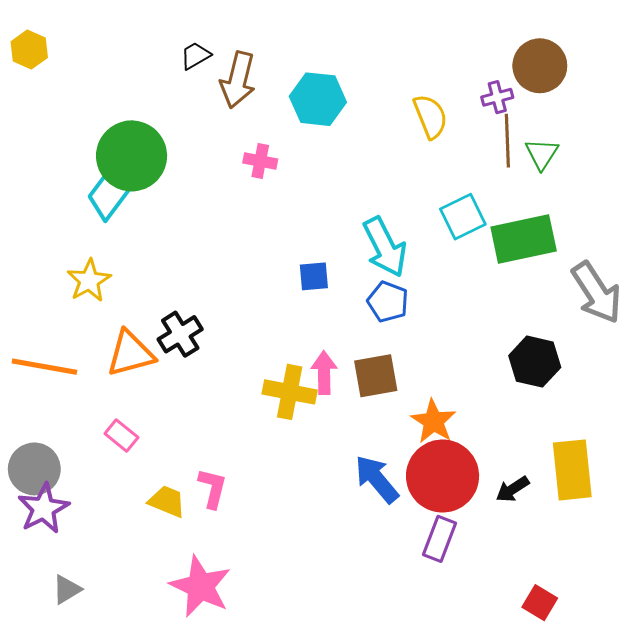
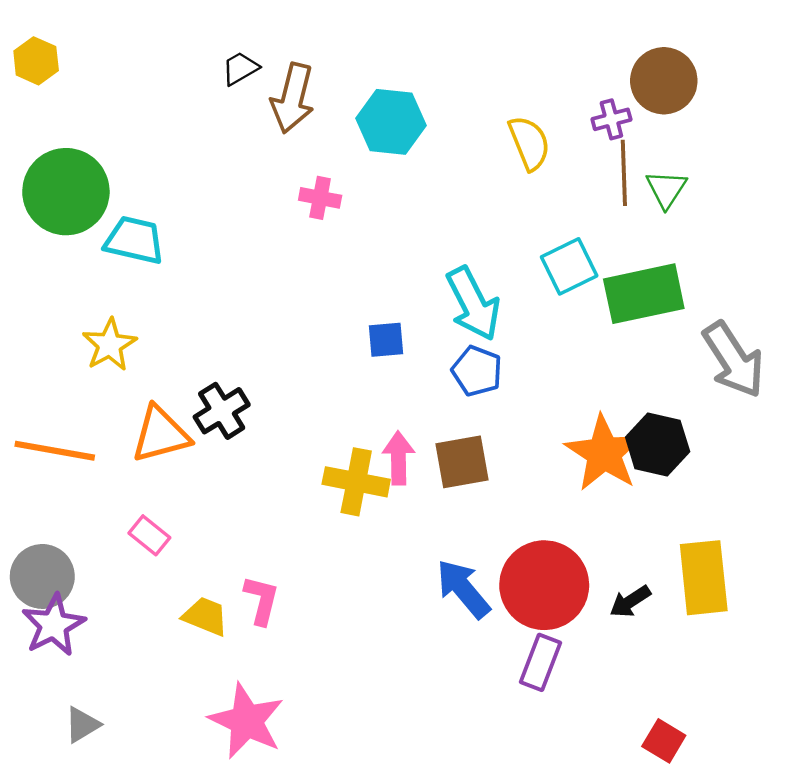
green circle: (132, 156) -> (66, 192), moved
cyan trapezoid: (109, 195) -> (134, 240), turned 66
orange star: (433, 421) -> (604, 453), moved, size x1.4

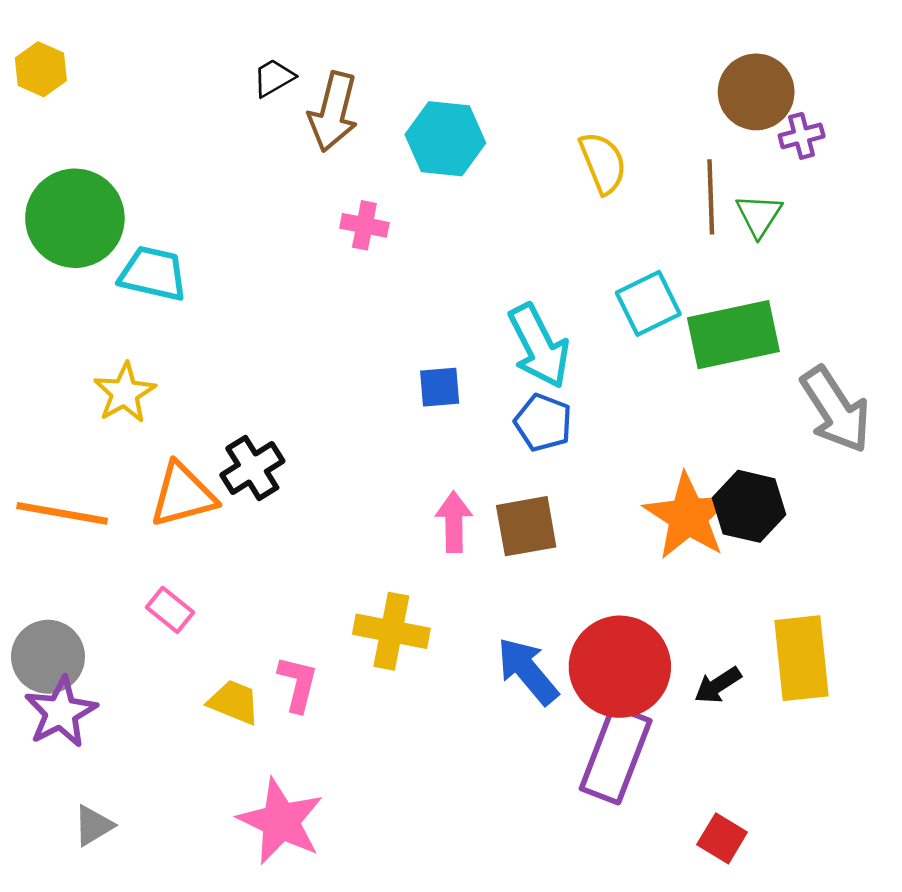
purple cross: (611, 119) -> (802, 136), moved
yellow cross: (356, 482) -> (391, 631), moved
purple rectangle: (540, 662) -> (616, 755), size x1.5
red square: (664, 741) -> (722, 838), moved

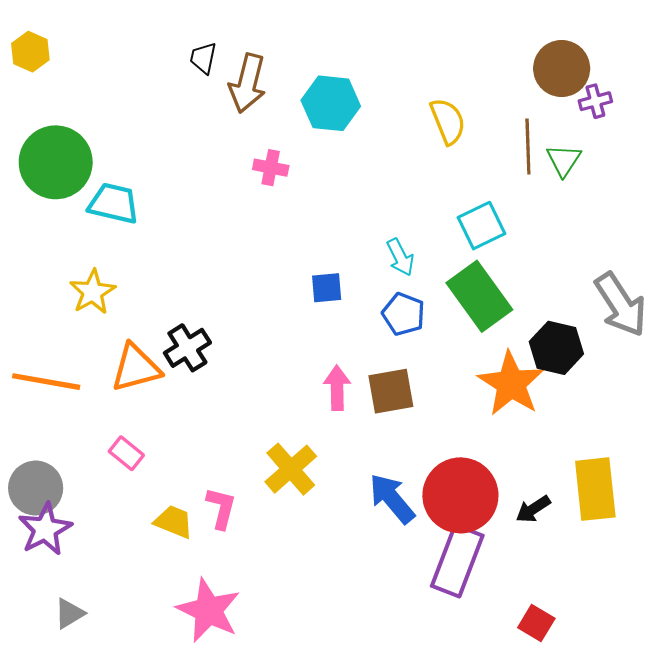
black trapezoid: (274, 78) -> (203, 58), turned -48
green rectangle: (733, 335) -> (479, 296), moved, turned 66
cyan arrow: (539, 346) -> (400, 257), size x0.6
black hexagon: (749, 506) -> (556, 348), moved
yellow cross: (391, 631) -> (291, 469), turned 38

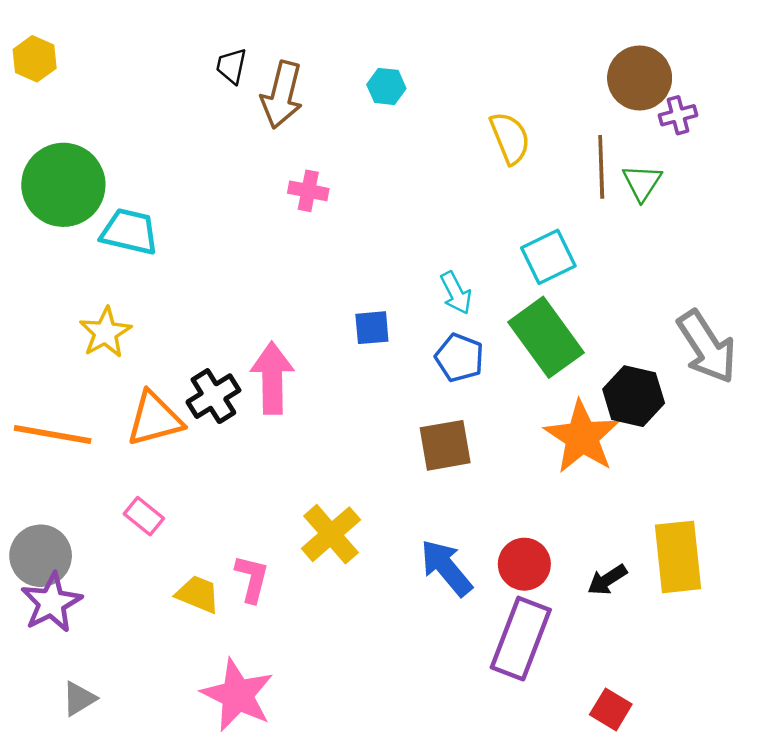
cyan hexagon: (331, 103) -> (386, 86), moved, size x0.6
pink arrow: (337, 388) -> (272, 378), moved, size x1.4
red circle: (460, 495) -> (524, 564), size x0.6

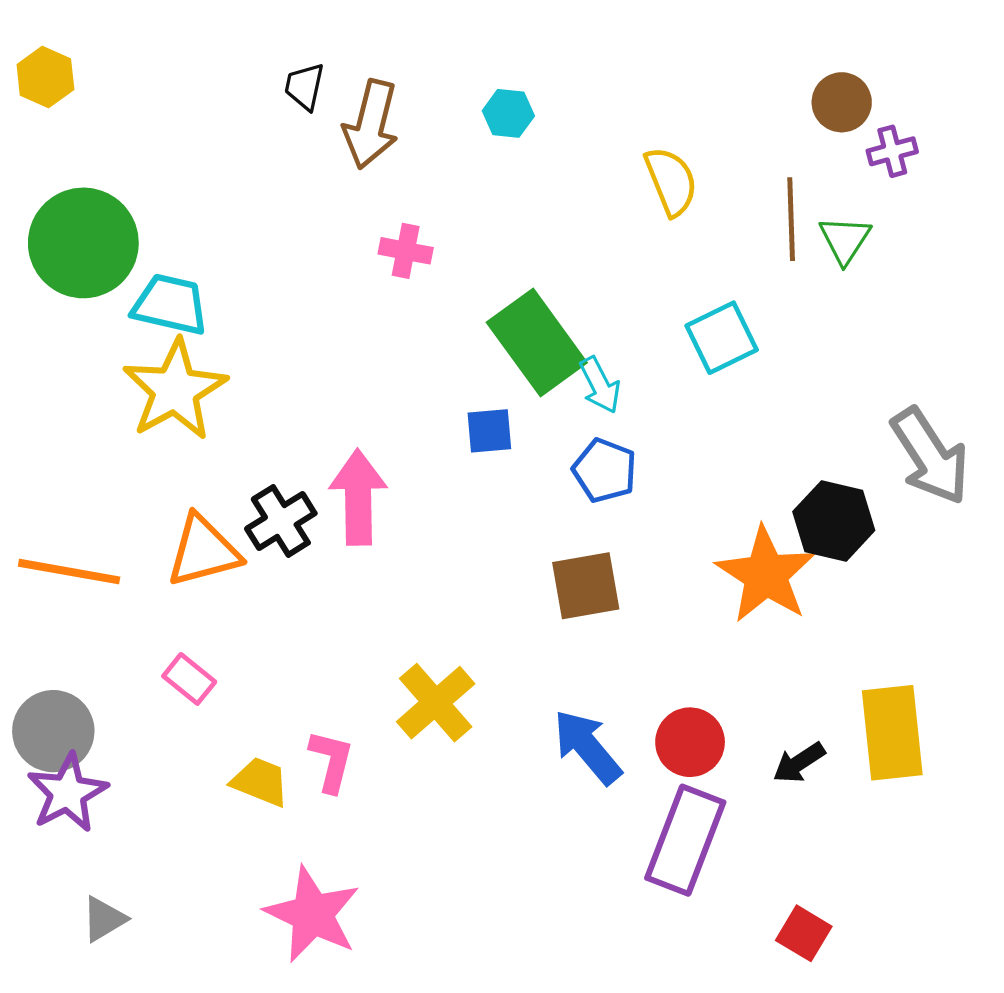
brown circle: (640, 78) -> (842, 102), size x0.7
yellow star: (105, 332) -> (175, 390), moved, size x1.5
green rectangle: (546, 337) -> (537, 342), moved

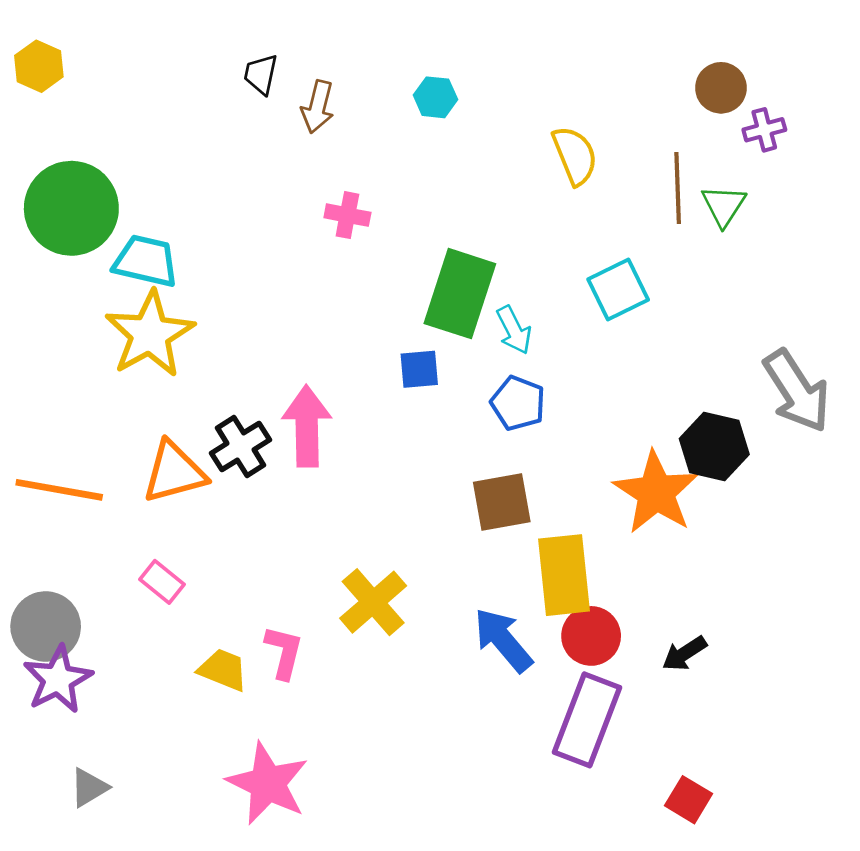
brown arrow: (371, 124) -> (318, 107), size x0.7
green rectangle: (537, 342) -> (460, 294), turned 54
yellow rectangle: (892, 733) -> (564, 575), moved

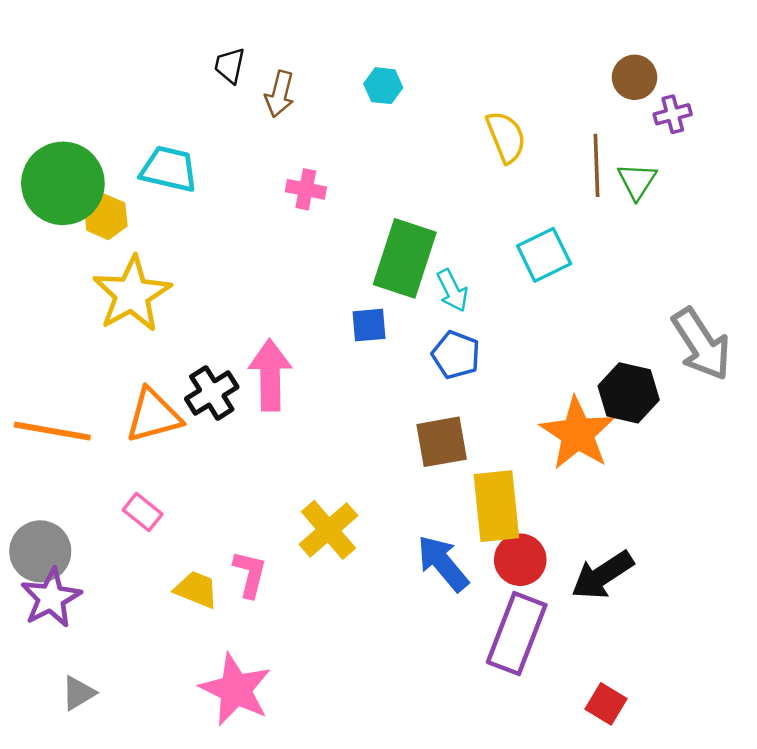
yellow hexagon: (39, 66) -> (106, 217), moved
cyan trapezoid: (146, 261) -> (169, 169), moved
black arrow: (684, 654) -> (602, 575), size x1.6

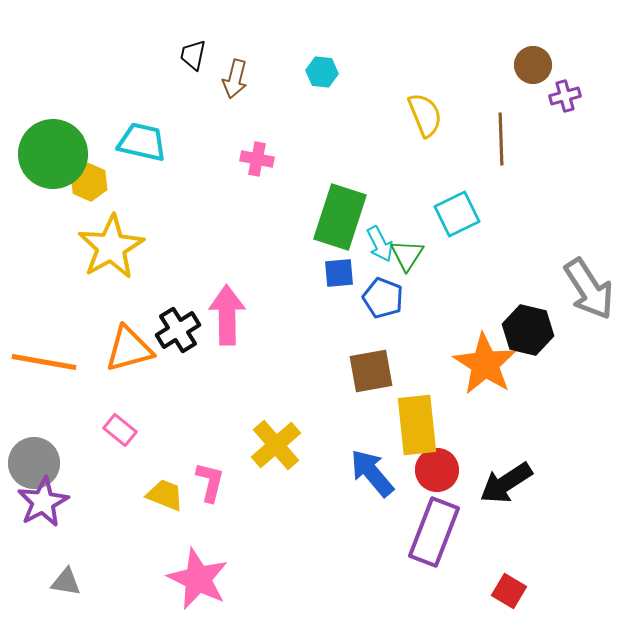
green triangle: (637, 181) -> (407, 255), moved
blue square: (369, 325) -> (339, 273), moved
gray triangle: (78, 693) -> (66, 582), turned 40

